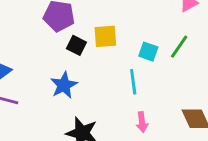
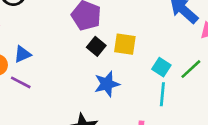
cyan line: (133, 82) -> (162, 94), moved
blue star: (64, 85) -> (107, 84), moved

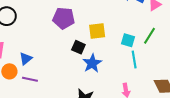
black square: (96, 46) -> (78, 47), moved

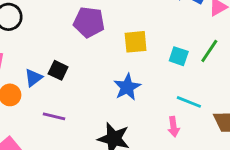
black square: (78, 47) -> (58, 70), moved
cyan line: (134, 60) -> (189, 102), moved, turned -60
purple line: (30, 79) -> (54, 116), moved

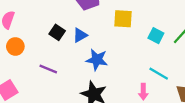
blue triangle: (33, 78) -> (80, 35), moved
blue star: (127, 87) -> (97, 60), moved, turned 30

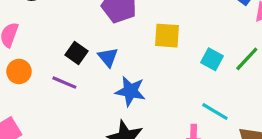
blue triangle: (80, 35) -> (108, 57), turned -42
purple line: (48, 69) -> (64, 83), moved

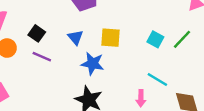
yellow square: (167, 36) -> (111, 38), moved
black square: (76, 53) -> (37, 33), moved

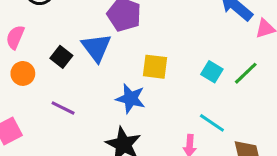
blue triangle: (75, 37) -> (96, 48), moved, size x1.5
purple line: (42, 57) -> (63, 108), moved

